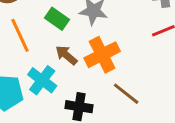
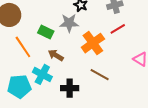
orange cross: (102, 55) -> (93, 43), moved

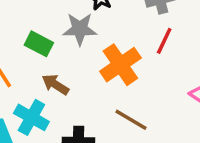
red line: (118, 29) -> (164, 41), turned -35

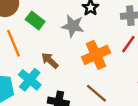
green rectangle: (39, 44) -> (35, 21), moved

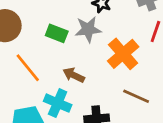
green rectangle: (35, 21) -> (57, 33), moved

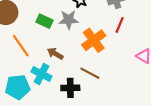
brown line: (136, 96) -> (90, 73), moved

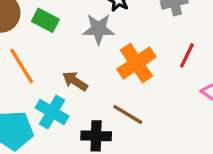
green rectangle: (44, 21) -> (45, 20), moved
red line: (120, 25) -> (187, 55), moved

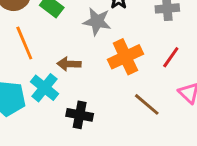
brown arrow: (75, 81) -> (69, 64), turned -40
brown line: (128, 114) -> (147, 104), moved

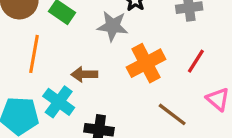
orange line: (24, 43) -> (34, 54), turned 36

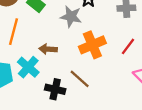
brown line: (172, 114) -> (80, 79), moved

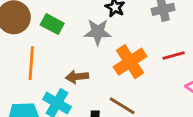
red line: (128, 46) -> (174, 56), turned 48

